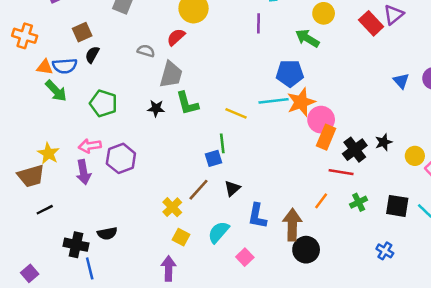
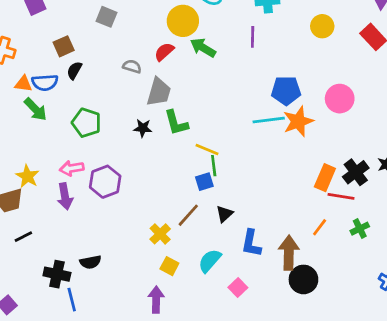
green arrow: (307, 38) -> (203, 48), moved
yellow line: (236, 113) -> (207, 149), moved
pink circle: (321, 120) -> (340, 99), moved
orange rectangle: (326, 137) -> (325, 178), moved

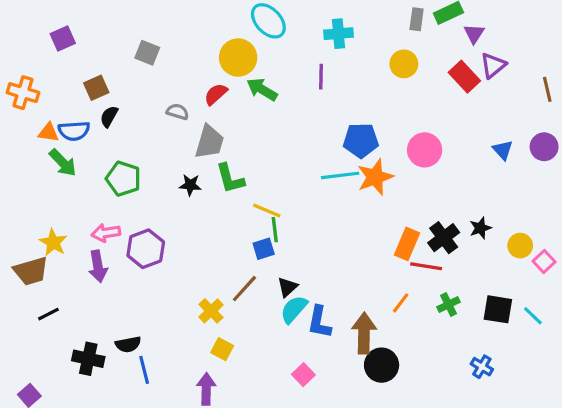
cyan semicircle: (210, 261) -> (294, 309), moved
blue line: (72, 300) -> (144, 370), moved

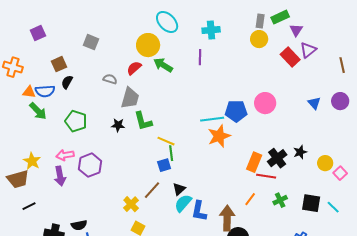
yellow circle: (404, 64) -> (259, 39), moved
blue pentagon: (361, 140) -> (236, 111), moved
orange star: (375, 177) -> (219, 136), moved

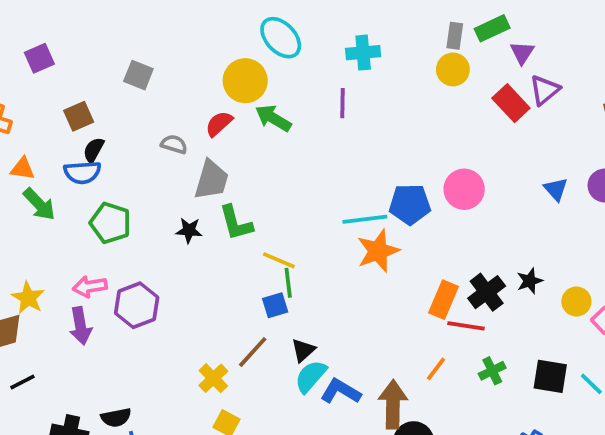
blue semicircle: (45, 91) -> (82, 172), moved
blue L-shape: (199, 211) -> (341, 391), turned 110

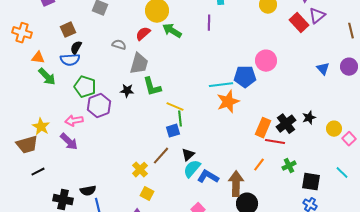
pink circle: (464, 189) -> (266, 61), moved
purple hexagon: (137, 305) -> (99, 106), moved
purple arrow: (80, 326) -> (69, 142), turned -36
black square: (550, 376) -> (311, 182), moved

